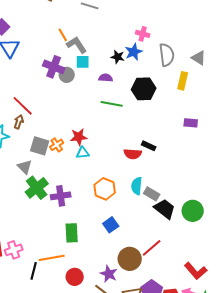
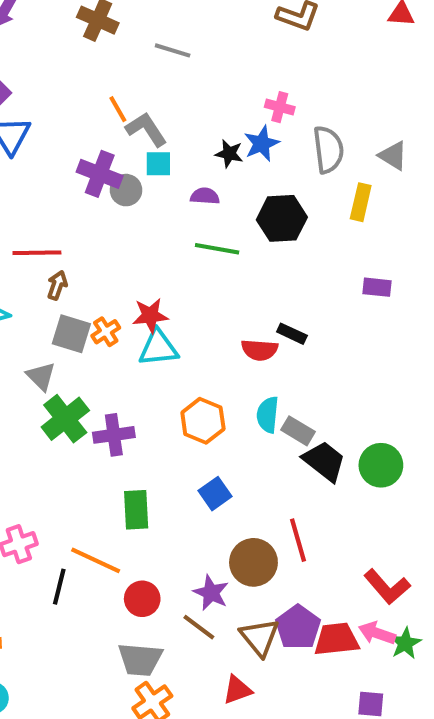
red line: (23, 106) -> (37, 253), turned -45
brown arrow: (19, 122) -> (57, 285), moved
cyan triangle: (83, 153) -> (158, 348), size x1.5
red line: (152, 248) -> (298, 540), turned -65
orange line: (52, 258) -> (96, 560), turned 35

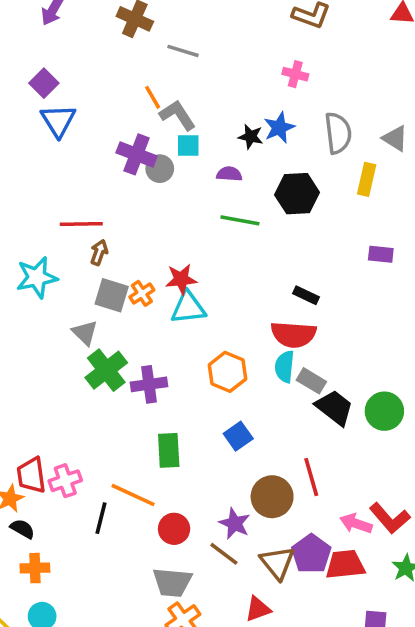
gray line: (173, 50) -> (183, 51), moved
pink cross: (280, 107) -> (295, 74), moved
red semicircle: (260, 350) -> (293, 334), moved, size x1.4
pink arrow: (377, 633) -> (356, 523), moved

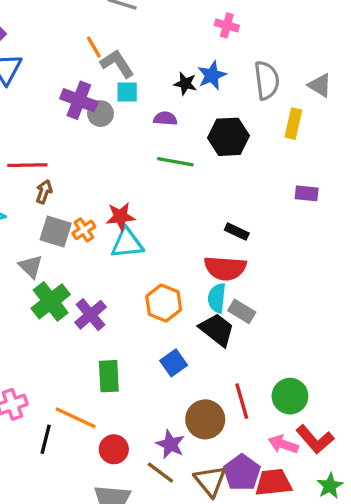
purple cross: (149, 384) -> (91, 315), turned -32
black trapezoid: (334, 408) -> (217, 330), moved
green circle: (384, 411) -> (290, 396), moved

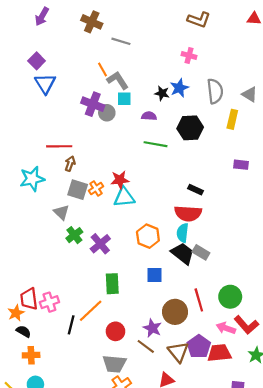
green cross: (51, 301) -> (74, 235), size x0.7
gray rectangle: (242, 311) -> (201, 252), moved
blue square: (174, 363) -> (154, 275), turned 35
orange line: (76, 418) -> (91, 311), turned -68

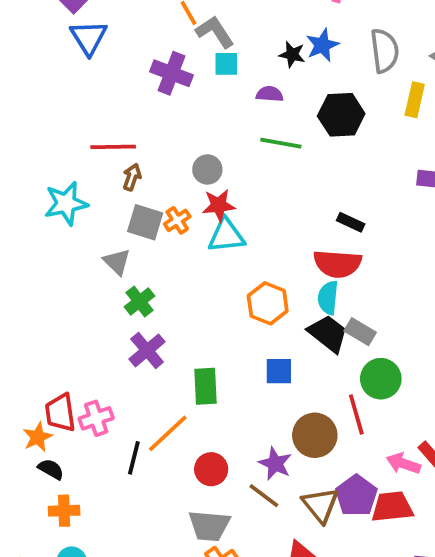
gray circle: (107, 113) -> (207, 169), moved
purple cross: (100, 244) -> (147, 350), moved
green circle: (230, 297) -> (381, 379), moved

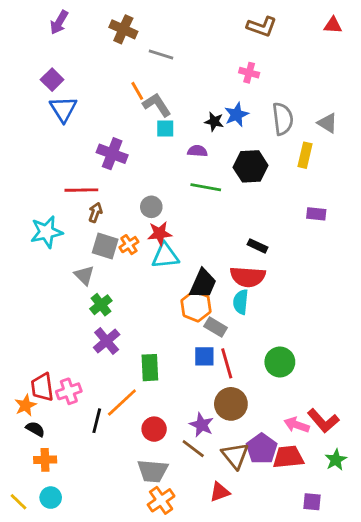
purple cross: (172, 73) -> (112, 154), moved
gray rectangle: (360, 332) -> (216, 327), moved
black trapezoid: (328, 333) -> (203, 284), moved, turned 76
red line: (356, 415) -> (227, 363), moved

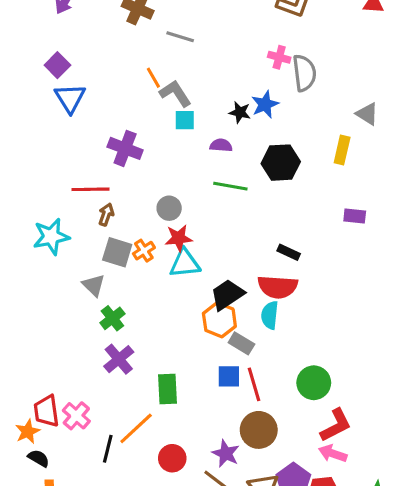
gray semicircle: (283, 119) -> (304, 73), moved
black trapezoid: (203, 284) -> (227, 295), turned -148
pink cross: (69, 391) -> (76, 416), turned -30
red L-shape: (323, 421) -> (336, 425), moved, turned -76

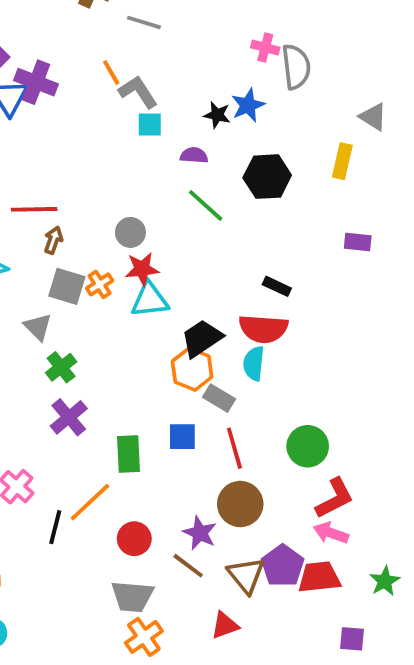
purple cross: (125, 148) -> (36, 82), moved
green line: (230, 186) -> (206, 205), turned 32
blue square: (229, 376) -> (182, 437), moved

